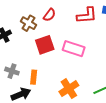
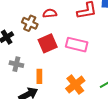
red semicircle: (49, 15) -> (50, 13), turned -128
gray cross: (12, 71) -> (16, 64), moved

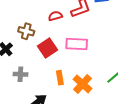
red semicircle: (50, 13) -> (55, 16), moved
orange rectangle: (39, 76) -> (60, 78), moved

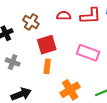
pink rectangle: (77, 44) -> (88, 53), moved
orange rectangle: (60, 78) -> (47, 66), moved

